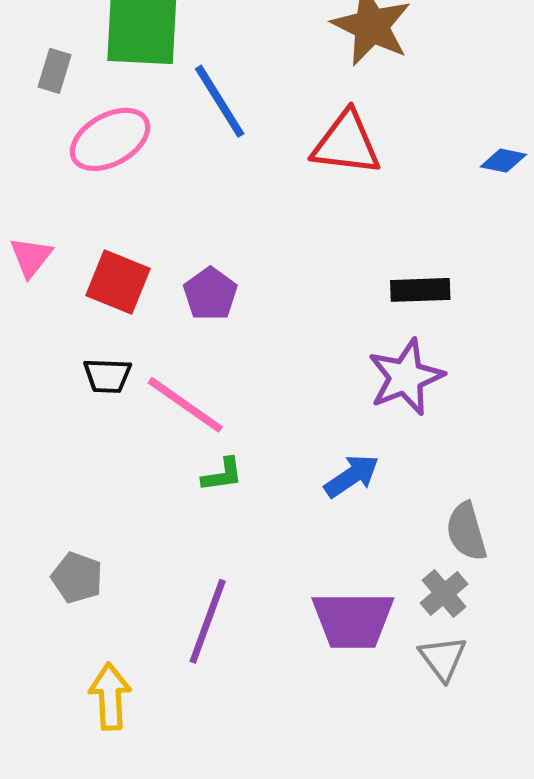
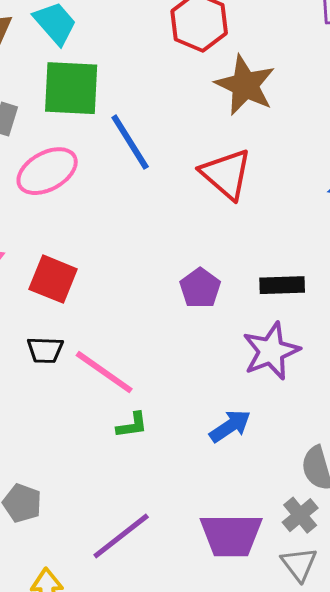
red triangle: (346, 143) -> (226, 174), turned 34
purple pentagon: (210, 294) -> (200, 288), moved
purple line: (208, 621) -> (121, 536), turned 32

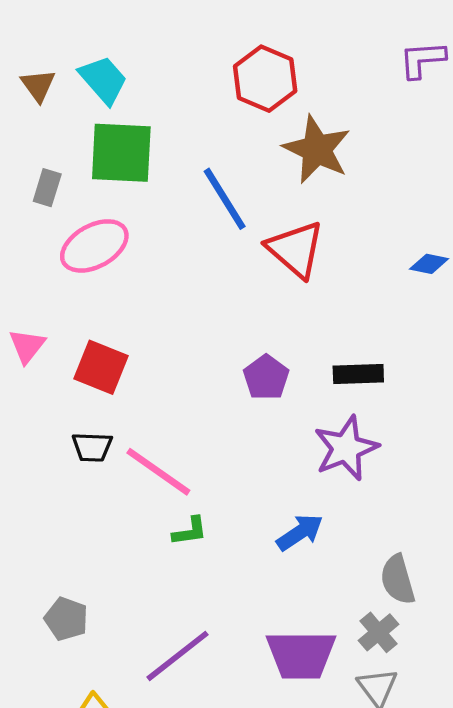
blue line: (130, 142) -> (225, 199), moved

